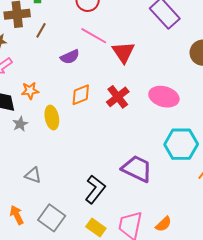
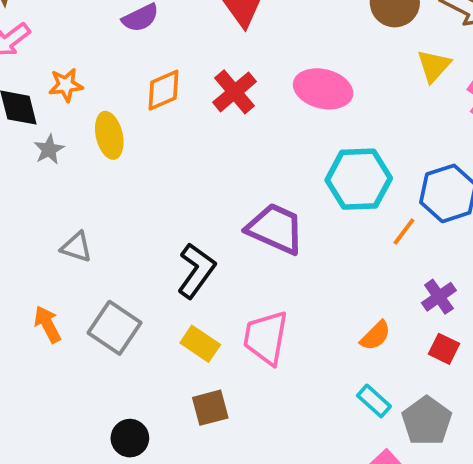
orange semicircle: (163, 224) -> (375, 336), moved

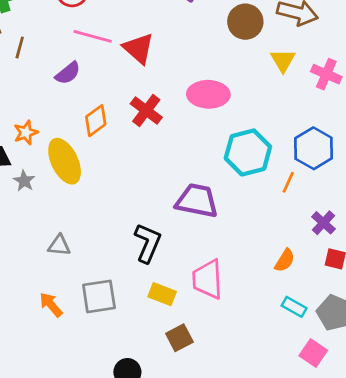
yellow ellipse: (109, 135) -> (65, 161), size x1.4
gray square: (115, 328) -> (99, 296), turned -30

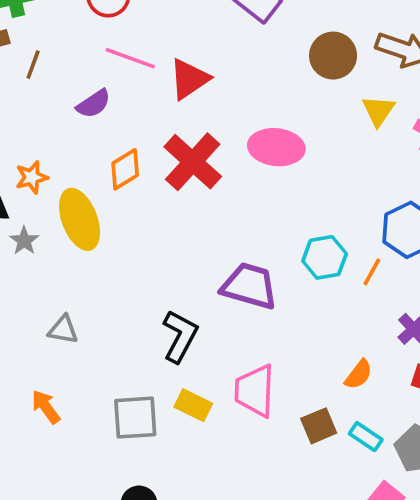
red triangle: (138, 48) -> (189, 79), turned 40
red cross: (146, 111) -> (193, 162), size x1.4
cyan hexagon: (248, 152) -> (325, 257), moved, size x0.7
gray square: (99, 296) -> (135, 418), moved
brown square: (179, 338) -> (319, 426), moved

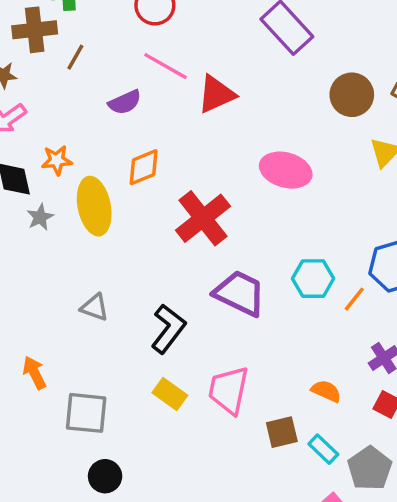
red cross: (193, 162) -> (203, 218), moved
gray triangle: (63, 330) -> (95, 307), moved
orange semicircle: (359, 374) -> (326, 391), turned -112
gray square: (135, 418) -> (86, 413), moved

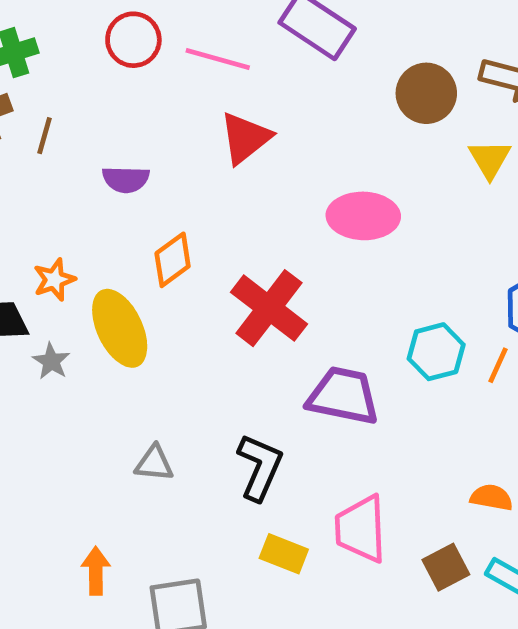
pink line: (165, 66) -> (218, 59), moved
purple semicircle: (125, 102) -> (126, 179), turned 40
orange arrow: (34, 373) -> (96, 571), turned 40

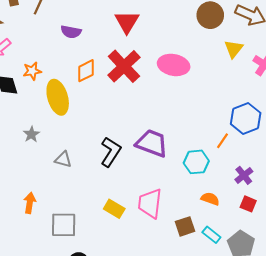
red triangle: (245, 138) -> (127, 22), turned -30
red cross: (269, 308) -> (124, 66), moved
cyan hexagon: (436, 352) -> (196, 162), moved
gray star: (51, 361) -> (31, 134), moved
black L-shape: (260, 467) -> (111, 152), moved

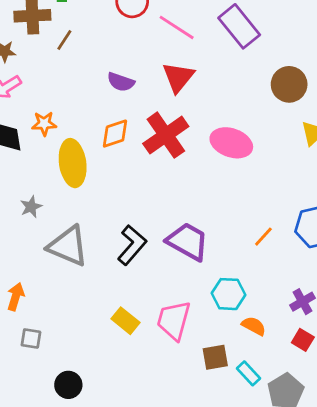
purple semicircle: (71, 32) -> (121, 82), moved
orange line: (223, 141) -> (263, 237), moved
gray triangle: (63, 159) -> (68, 246), size x1.8
cyan hexagon: (196, 162) -> (228, 294), moved
gray square: (64, 225) -> (31, 339), moved, size x0.6

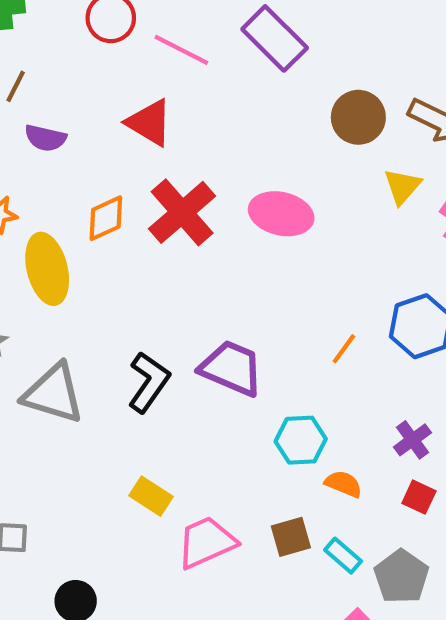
red triangle: (178, 77) -> (149, 123), moved, turned -32
purple semicircle: (121, 82) -> (45, 138), moved
pink trapezoid: (174, 320) -> (206, 542), moved, turned 57

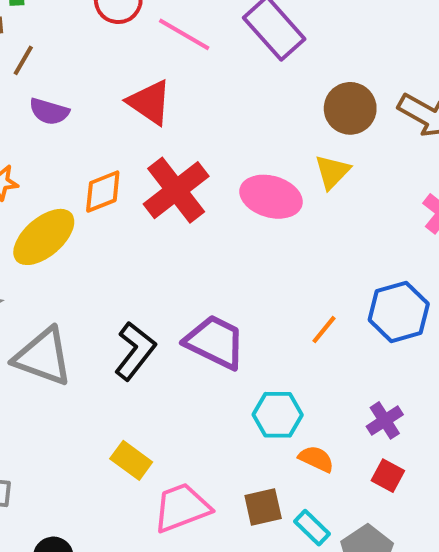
yellow triangle: (402, 186) -> (332, 172), moved
yellow ellipse: (47, 269) -> (44, 237), turned 60

